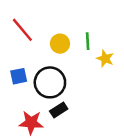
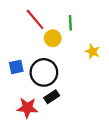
red line: (22, 30) -> (35, 19), moved
green line: (88, 41) -> (70, 23), moved

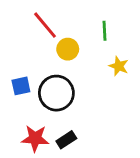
green line: (70, 23) -> (105, 31), moved
black rectangle: (52, 97) -> (66, 140), moved

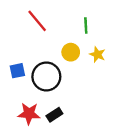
yellow circle: (68, 49) -> (71, 52), moved

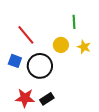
red line: (37, 21) -> (26, 35), moved
blue square: (17, 71) -> (15, 61), turned 32

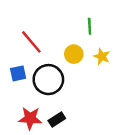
blue square: (15, 61) -> (18, 73), turned -32

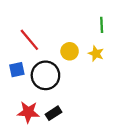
green line: (90, 26) -> (102, 25), moved

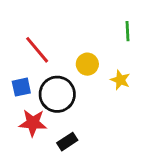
yellow star: (96, 54) -> (120, 80), moved
red star: (28, 112) -> (33, 123), moved

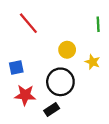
red line: (37, 50) -> (28, 23), moved
black circle: (57, 94) -> (60, 82), moved

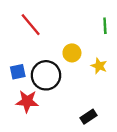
black circle: (60, 82) -> (46, 75), moved
black rectangle: (52, 109) -> (88, 117), moved

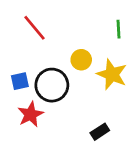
yellow star: (99, 66) -> (112, 74), size x1.6
red star: (27, 101) -> (31, 114), turned -30

